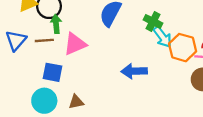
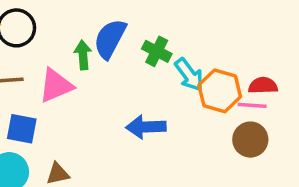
green cross: (153, 22) -> (157, 51), moved
green arrow: (56, 24) -> (83, 55), moved

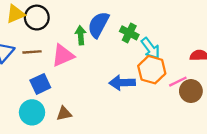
orange hexagon: (220, 91) -> (152, 70), moved
pink line: (252, 105) -> (178, 82), moved, turned -30
blue square: (22, 129) -> (40, 84), turned -36

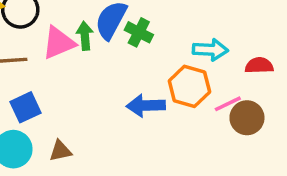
green cross: (129, 33) -> (139, 32), moved
cyan arrow: (151, 48) -> (210, 50), moved, turned -50
pink triangle: (63, 55) -> (59, 43), moved

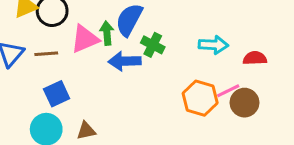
green cross: (139, 32) -> (153, 45), moved
orange hexagon: (189, 86) -> (200, 98), moved
blue arrow: (146, 106) -> (125, 61), moved

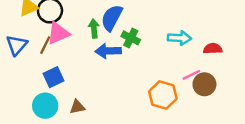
pink triangle: (85, 39) -> (58, 33), moved
brown line: (46, 54) -> (45, 45), turned -60
orange hexagon: (200, 98) -> (163, 95), moved

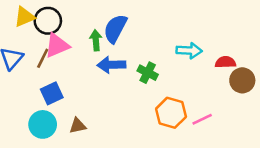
green cross: (131, 38) -> (148, 73), moved
pink line: (191, 75) -> (202, 119), moved
brown circle: (204, 84) -> (242, 80), moved

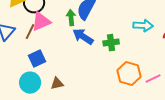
blue arrow: (111, 65) -> (83, 37), turned 35
green cross: (148, 73) -> (111, 43), turned -35

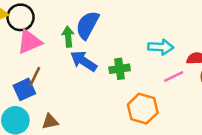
brown line: (30, 32) -> (35, 77), moved
pink line: (153, 79) -> (174, 77), moved

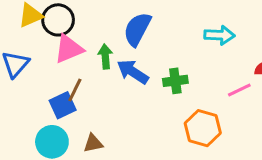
green arrow: (68, 37) -> (105, 56), moved
cyan arrow: (161, 47) -> (220, 35), moved

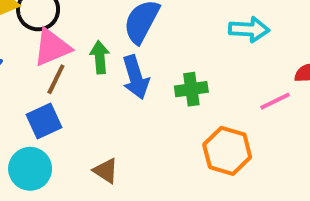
blue arrow: (133, 72) -> (136, 77), turned -140
brown line: (75, 90) -> (56, 79), moved
brown triangle: (93, 143) -> (106, 171), moved, turned 45

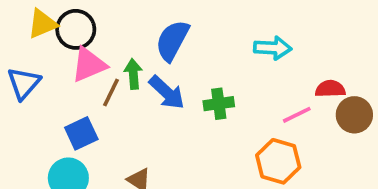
blue arrow: (136, 77) -> (167, 93), turned -30
brown line: (56, 79) -> (111, 93), moved
orange hexagon: (227, 151) -> (278, 161), moved

